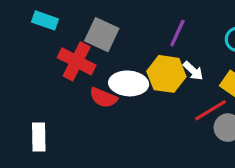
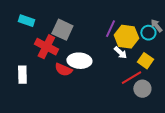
yellow hexagon: (166, 74) -> (126, 37), moved
white rectangle: (39, 137) -> (22, 75), moved

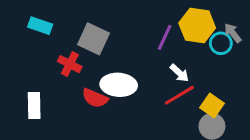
yellow hexagon: (126, 37) -> (197, 26), moved
red cross: (46, 47) -> (70, 64), size x0.7
yellow square: (145, 61) -> (212, 106), moved
red line: (131, 78) -> (179, 95), moved

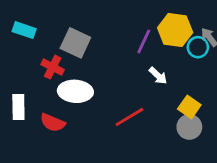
white ellipse: (119, 85) -> (75, 91), moved
red line: (179, 95) -> (130, 117), moved
red semicircle: (95, 98) -> (53, 123), moved

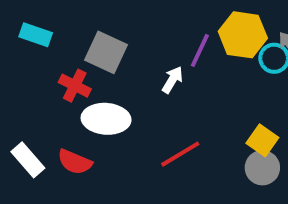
white arrow: (158, 76) -> (172, 80), moved, turned -102
white rectangle: (18, 107) -> (28, 160), moved, turned -40

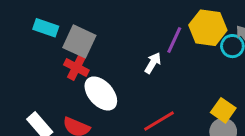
gray square: (106, 52) -> (79, 41), moved
white ellipse: (106, 119) -> (101, 93), turned 44

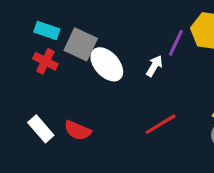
red cross: (76, 67) -> (45, 61), moved
white ellipse: (101, 93) -> (107, 64), moved

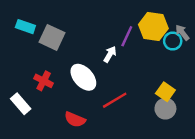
red cross: (45, 61) -> (44, 81), moved
white ellipse: (107, 64) -> (83, 77), moved
red semicircle: (78, 130) -> (75, 119), moved

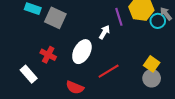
purple line: (127, 36) -> (119, 17), turned -42
white ellipse: (83, 77) -> (82, 52), turned 70

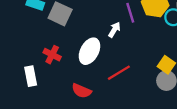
white rectangle: (29, 74) -> (31, 76), turned 30

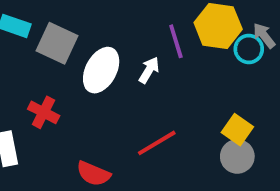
white ellipse: (89, 51) -> (101, 70), moved

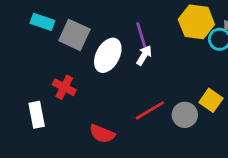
purple line: (176, 41) -> (141, 35), moved
gray circle: (237, 156) -> (185, 115), moved

